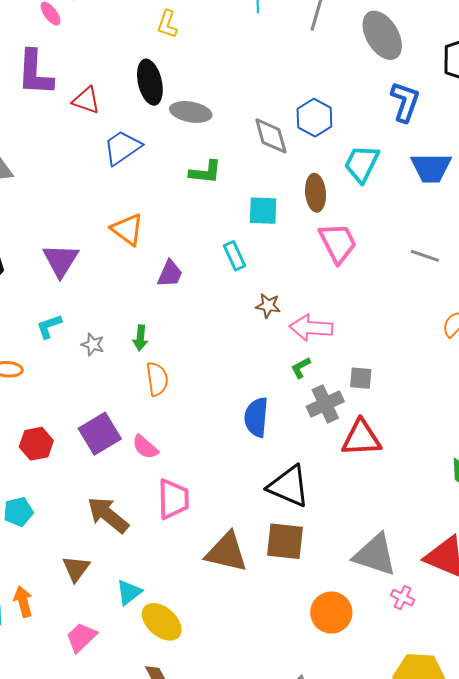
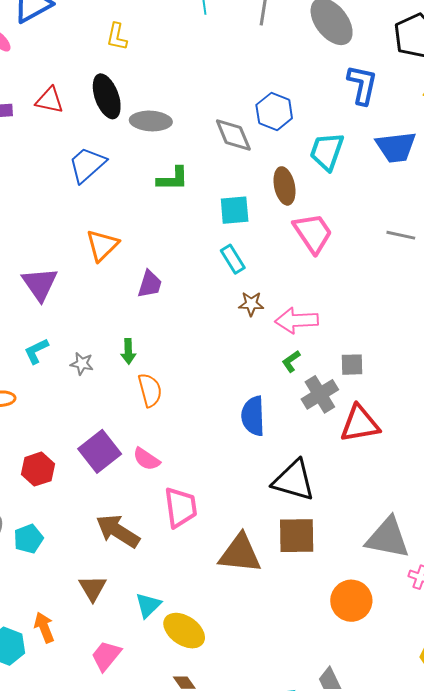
red triangle: (86, 100) -> (49, 100), moved
orange triangle: (127, 229) -> (102, 245), turned 45
cyan rectangle: (235, 256) -> (233, 259), moved

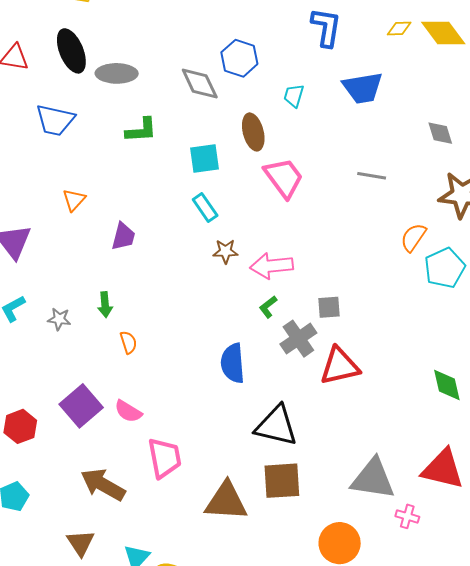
cyan trapezoid: (327, 151) -> (294, 96), size x0.6
blue trapezoid: (87, 165) -> (55, 120), turned -123
orange triangle: (102, 245) -> (74, 200), size x0.7
orange semicircle: (150, 390) -> (128, 342), size x0.7

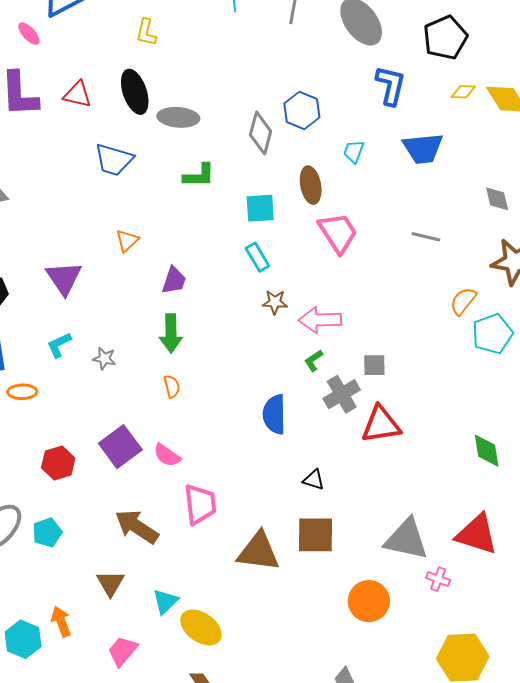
gray diamond: (200, 84) -> (261, 133), turned 36
green arrow: (105, 305) -> (171, 333), moved, size x1.5
black triangle: (276, 426) -> (314, 480), size x0.5

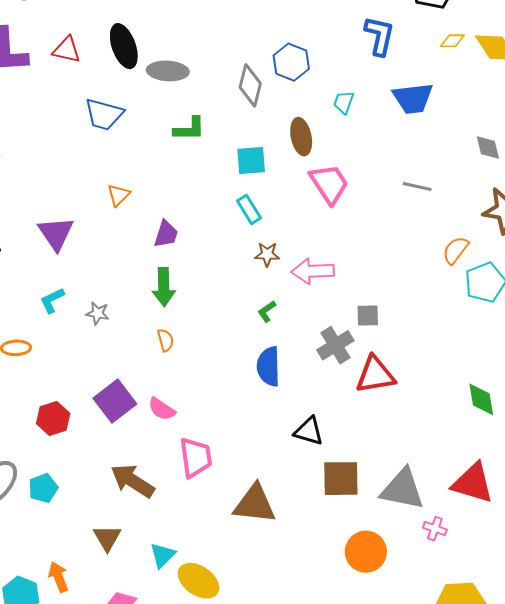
green L-shape: (314, 361) -> (267, 311), moved
black triangle: (314, 480) -> (309, 431), size x1.4
brown square: (316, 535) -> (341, 479), moved

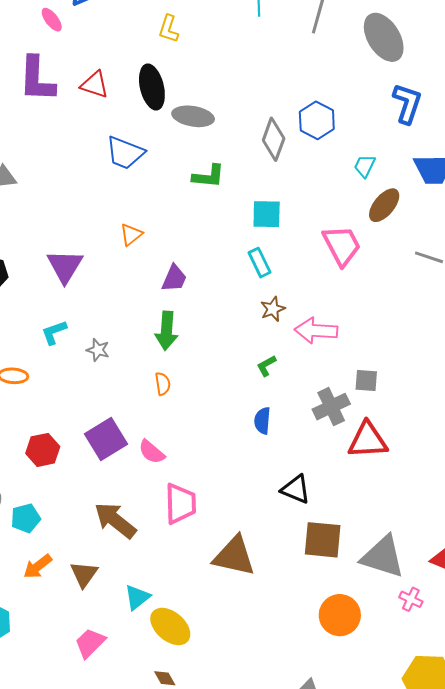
brown ellipse: (301, 137) -> (384, 205), moved, turned 45
brown star: (267, 254) -> (273, 309), turned -30
blue semicircle: (268, 366) -> (262, 421), size x0.7
orange arrow: (59, 577) -> (38, 566), moved, turned -112

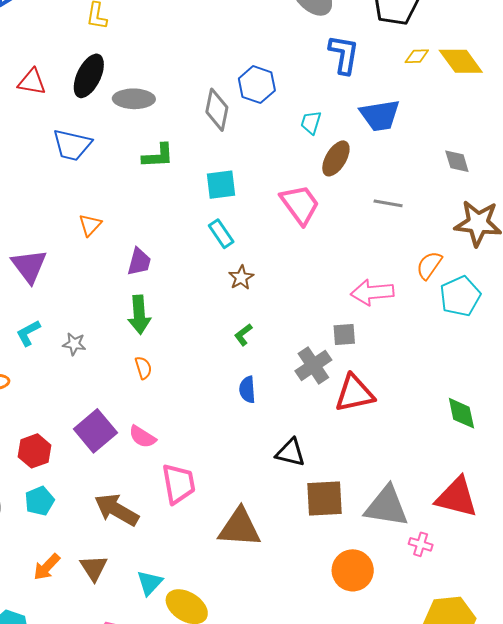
black ellipse: (152, 87) -> (89, 76), turned 48
pink arrow: (316, 331) -> (372, 292), moved
cyan pentagon: (26, 518) -> (40, 501), moved

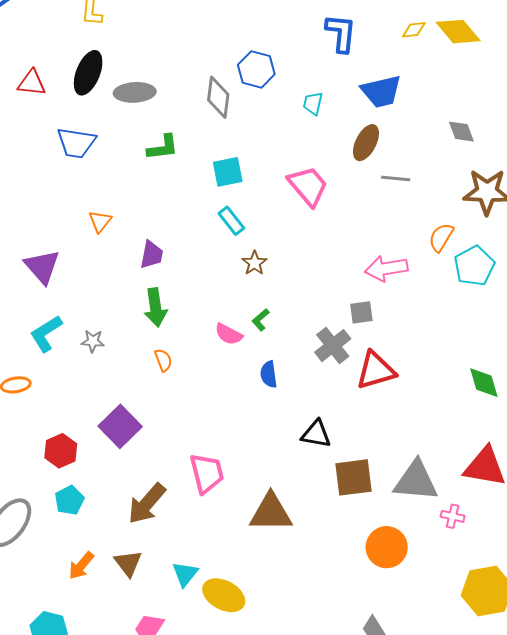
brown ellipse: (336, 158) -> (366, 143), moved
cyan L-shape: (28, 333) -> (46, 334), size x1.4
pink semicircle: (142, 437) -> (229, 334), moved
brown arrow: (117, 510) -> (147, 504), turned -75

